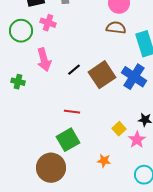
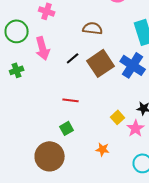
brown semicircle: (116, 28) -> (93, 28), moved
green circle: (21, 31) -> (17, 31), moved
green cross: (18, 82) -> (17, 70), turned -32
green square: (68, 140) -> (67, 128), size x0.6

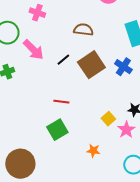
pink arrow: (43, 48) -> (33, 50), turned -30
blue cross: (133, 65) -> (123, 67), size x0.7
green square: (67, 128) -> (57, 130), size x1.5
brown circle: (50, 156) -> (20, 164), moved

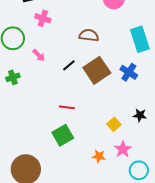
pink arrow: (33, 50) -> (39, 55), size x0.6
pink star: (126, 130) -> (123, 149), moved

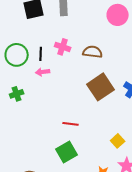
pink cross: (43, 18) -> (63, 47), moved
pink arrow: (39, 55) -> (43, 72), turned 128
black line: (69, 65) -> (41, 54), moved, turned -48

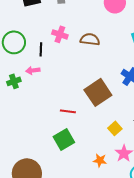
black line: (41, 54) -> (41, 49), moved
pink arrow: (43, 72) -> (33, 70), moved
brown square: (101, 87) -> (98, 92), moved

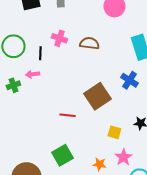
yellow square: (115, 128) -> (114, 132), turned -32
green square: (64, 139) -> (62, 155), moved

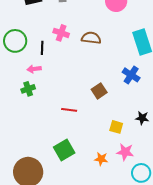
green cross: (13, 85) -> (28, 89), moved
brown square: (97, 96) -> (99, 91), size x0.6
pink star: (123, 157) -> (125, 152), turned -30

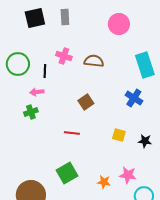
brown square: (99, 91) -> (86, 102), moved
yellow square: (116, 127) -> (119, 135), moved

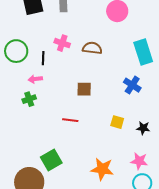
brown square: (86, 102) -> (84, 89), turned 35
green square: (67, 173) -> (51, 160), moved
pink star: (128, 175) -> (139, 161), moved
orange star: (104, 182) -> (102, 169), size x1.6

